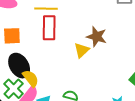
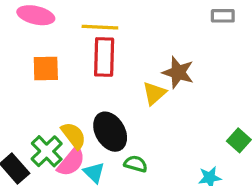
black ellipse: (19, 66) -> (110, 132), moved

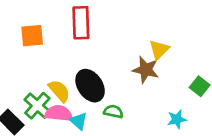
brown star: (178, 72) -> (146, 70), moved
yellow triangle: (154, 93) -> (159, 50), moved
pink semicircle: (71, 162) -> (59, 113), turned -120

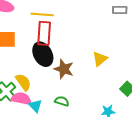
brown star: (146, 70) -> (64, 69), moved
black ellipse: (90, 86) -> (43, 54), moved

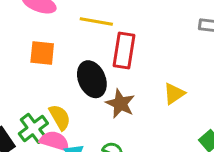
red rectangle: (44, 33) -> (124, 50), moved

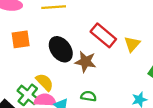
red rectangle: (124, 50) -> (103, 35), moved, turned -45
yellow triangle: (174, 94) -> (132, 44), moved

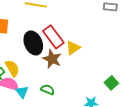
red rectangle: (103, 35) -> (53, 37), moved
yellow triangle: (132, 44) -> (73, 48), moved

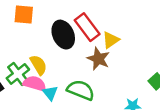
brown star: (52, 59) -> (98, 59), moved
green semicircle: (48, 90) -> (81, 90), size x1.6

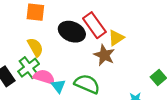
black ellipse: (63, 35) -> (72, 32), turned -45
yellow semicircle: (38, 65) -> (35, 47), moved

